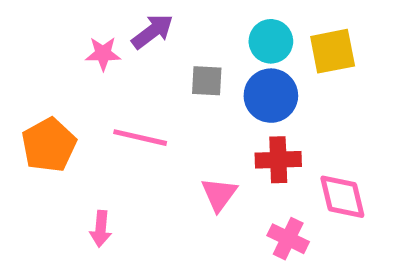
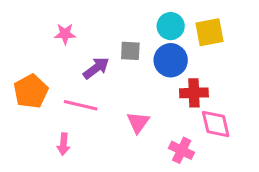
purple arrow: (152, 31) -> (96, 68), moved
pink line: (140, 138) -> (81, 105), moved
red cross: (278, 160) -> (194, 93), moved

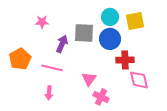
gray square: (130, 51) -> (84, 33), size x1.5
purple arrow: (96, 68) -> (62, 44), turned -30
pink arrow: (63, 144) -> (49, 93), moved
pink cross: (182, 150) -> (101, 97), moved

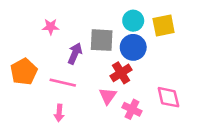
red cross: (125, 60) -> (121, 73), moved, turned -30
pink cross: (101, 97) -> (132, 109), moved

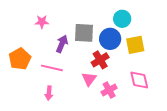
cyan circle: (133, 21) -> (122, 19), moved
yellow square: (164, 26) -> (135, 45), moved
pink cross: (132, 109) -> (109, 90), turned 35

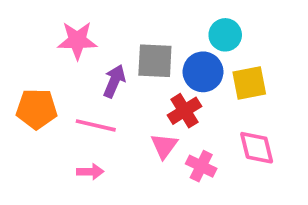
pink star: (42, 22) -> (77, 40), size x1.5
orange pentagon: (20, 59) -> (37, 109), turned 30
pink cross: (109, 90) -> (201, 166), turned -35
pink arrow: (49, 93) -> (90, 172), turned -96

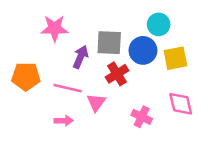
red cross: (185, 111) -> (117, 74), moved
pink triangle: (164, 146) -> (96, 102), moved

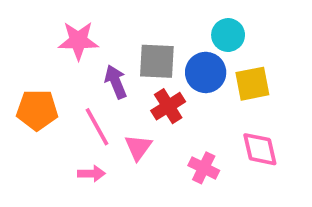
purple arrow: (81, 57) -> (116, 82), turned -45
pink line: (68, 88) -> (97, 127), turned 48

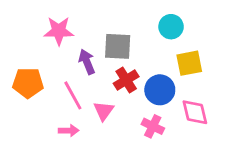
blue circle: (206, 72) -> (160, 90), moved

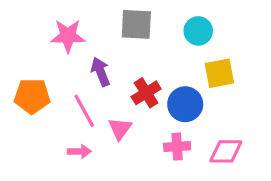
gray square: (118, 46) -> (136, 24), moved
pink diamond: (195, 112) -> (226, 151), moved, turned -76
pink cross: (153, 126) -> (177, 147), turned -30

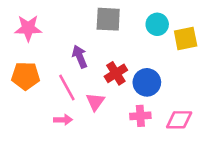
pink star: (68, 36) -> (28, 28), moved
yellow square: (219, 73) -> (186, 38), moved

